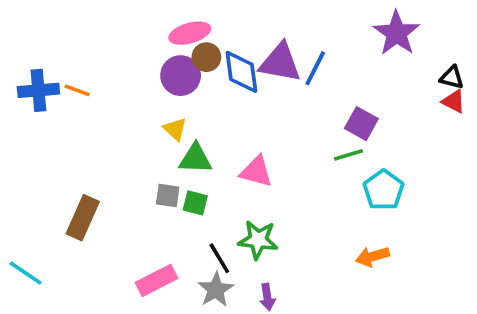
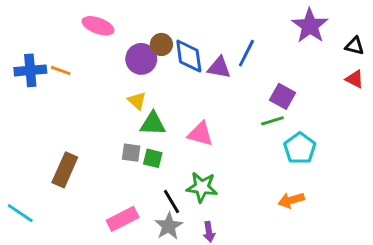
pink ellipse: (190, 33) -> (98, 26), moved, turned 36
purple triangle: (280, 63) -> (219, 68), moved, size x0.7
black triangle: (452, 77) -> (355, 46), moved

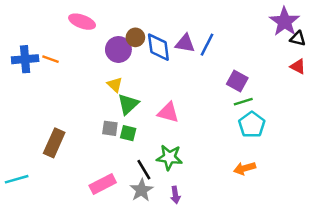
purple star: (310, 26) -> (285, 22), moved
purple triangle: (219, 68) -> (185, 43), moved
green line: (272, 121) -> (243, 102), moved
green triangle: (153, 124) -> (128, 104), turned -45
cyan line: (20, 213) -> (17, 179), turned -50

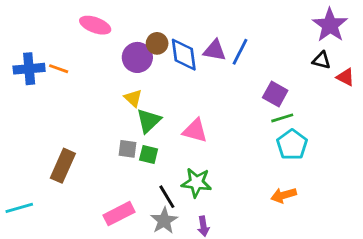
black triangle: (298, 39) -> (322, 60), moved

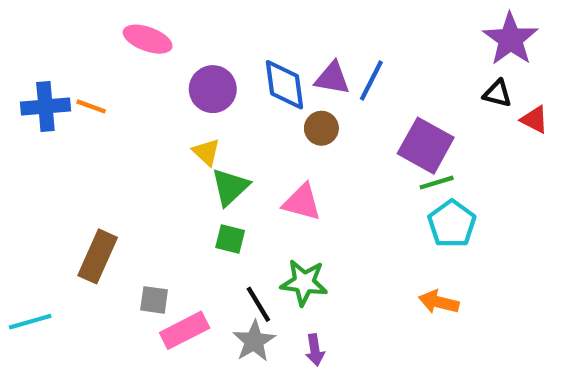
brown circle: (157, 43) -> (321, 128), moved
purple square: (275, 94) -> (426, 146), size x1.4
gray square: (128, 149) -> (154, 300), moved
orange arrow: (284, 195) -> (439, 302), turned 30

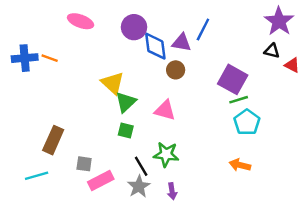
blue line: (371, 80) -> (203, 30), moved
purple circle: (213, 89) -> (134, 27), moved
yellow triangle: (206, 152) -> (113, 83), size x1.5
cyan line: (30, 322) -> (37, 176), moved

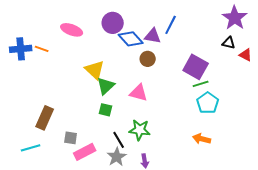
pink ellipse: (81, 21) -> (72, 30), moved
blue diamond: (155, 46) -> (131, 39), turned -35

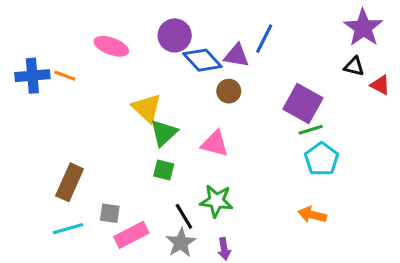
cyan line: (31, 148) -> (68, 229), moved

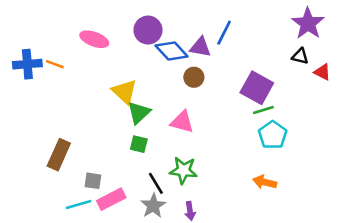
cyan line: (68, 229) -> (79, 204), moved

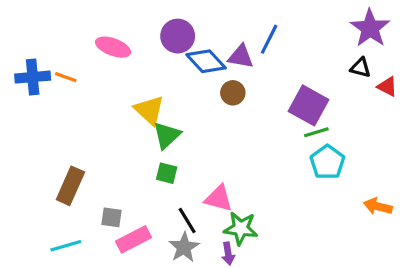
pink triangle: (182, 122) -> (219, 198), moved
green star: (183, 170) -> (241, 228), moved
orange arrow: (265, 182) -> (378, 206), moved
cyan line: (79, 204) -> (66, 246), moved

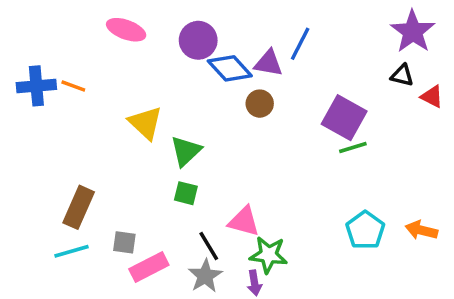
pink ellipse: (113, 47) -> (126, 30), moved
yellow triangle: (149, 110) -> (145, 123), moved
cyan pentagon: (327, 162) -> (365, 230), moved
cyan line: (66, 246) -> (72, 251), moved

